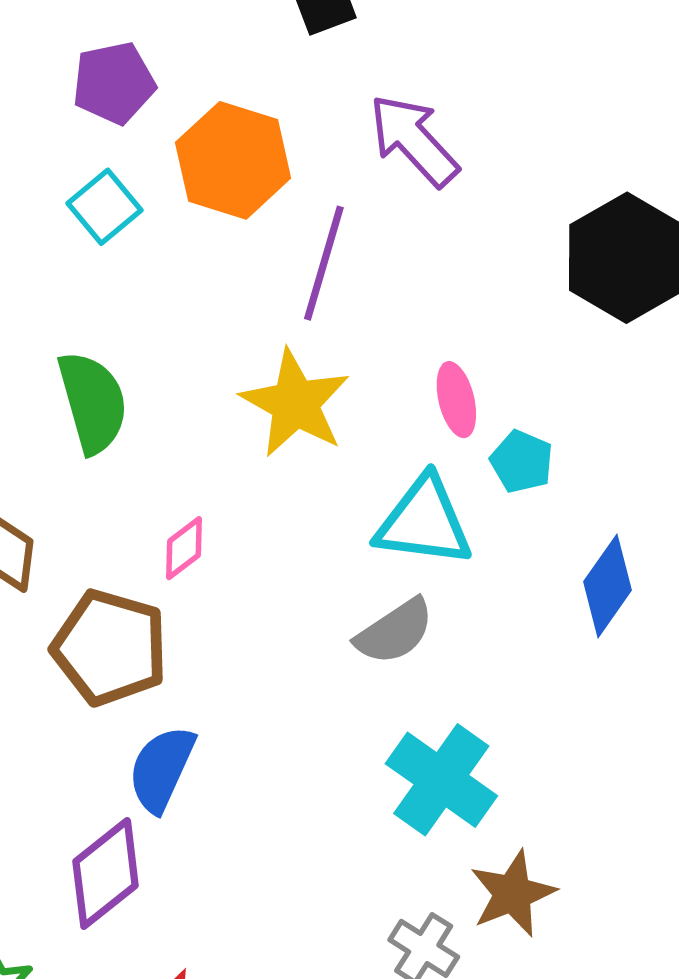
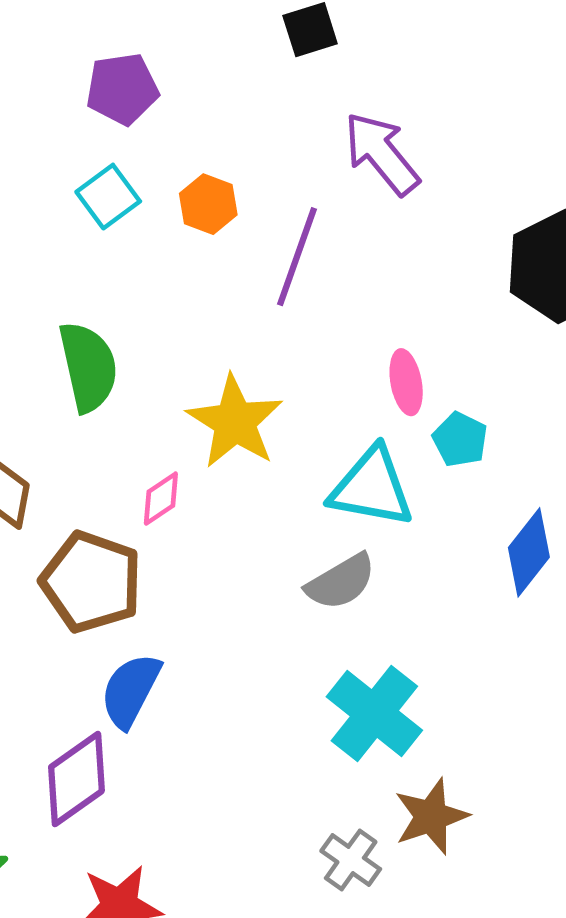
orange hexagon: (233, 160) -> (208, 204), moved, size x0.6
yellow star: (295, 403) -> (235, 422), moved

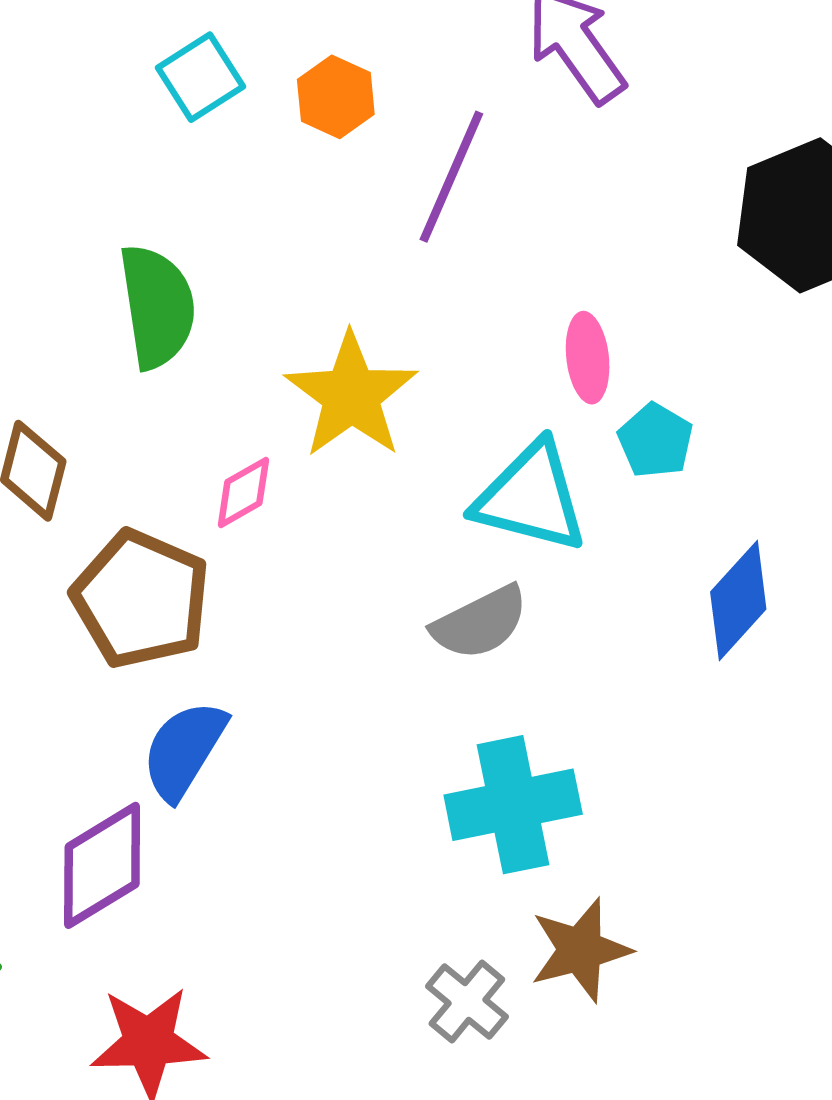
cyan cross: (374, 714) -> (513, 805), turned 36

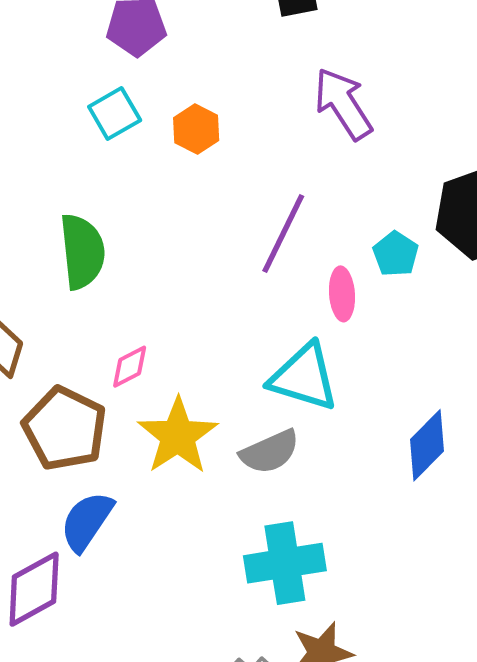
purple line: (451, 177) -> (283, 233), moved
yellow star: (351, 395) -> (178, 436), moved
cyan pentagon: (656, 441) -> (396, 254), moved

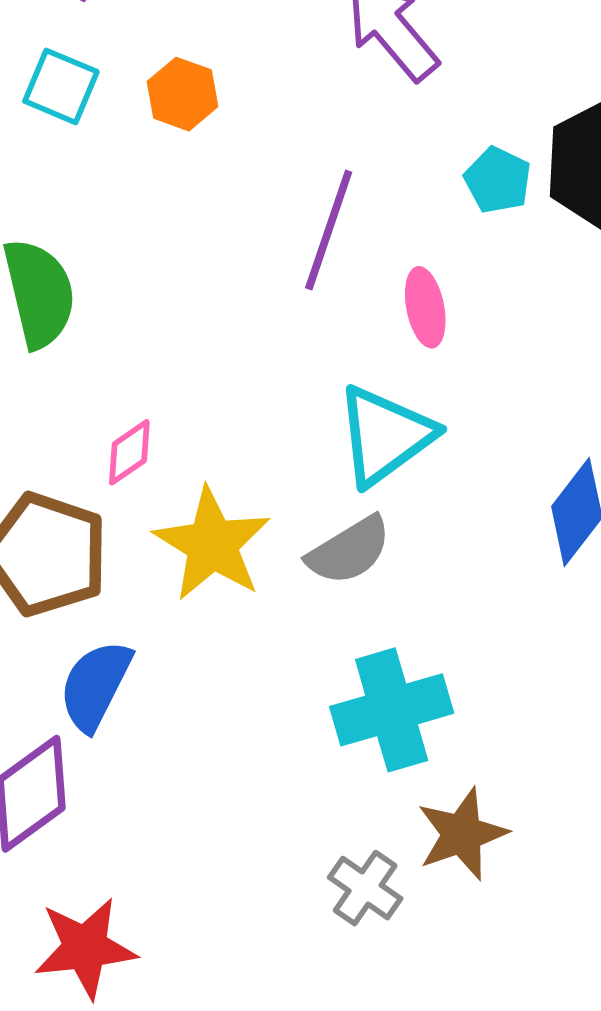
cyan square: (115, 114) -> (61, 86), turned -30
cyan pentagon: (396, 254) -> (498, 180), moved
cyan triangle: (304, 377) -> (385, 436), turned -46

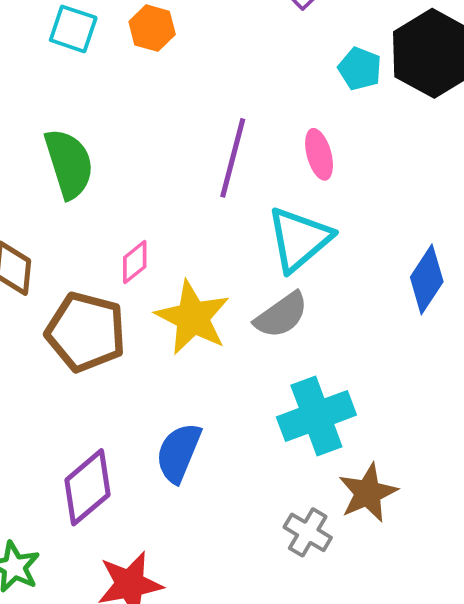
purple line: (329, 230) -> (233, 158), moved
blue semicircle: (95, 685) -> (179, 453), moved

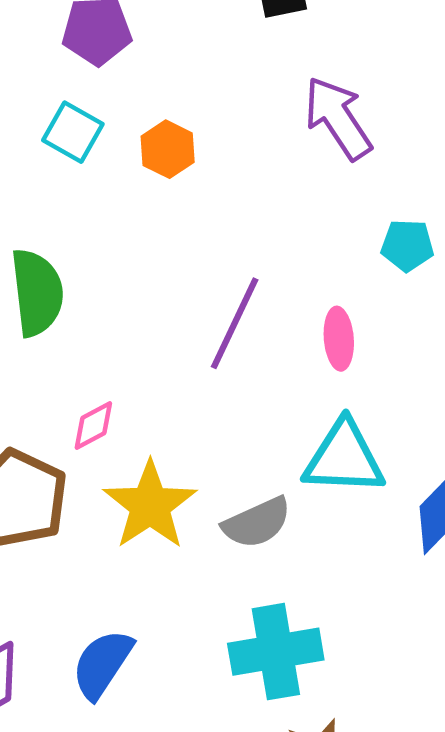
cyan pentagon: (360, 69) -> (407, 245), turned -30
cyan triangle: (299, 239) -> (344, 458), moved, turned 32

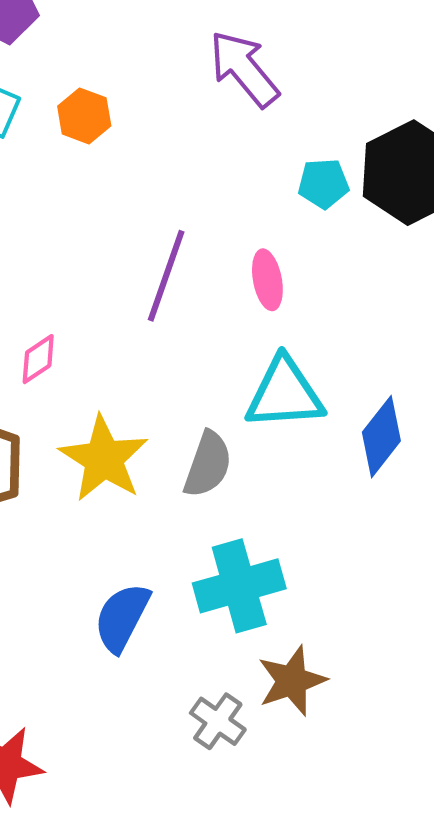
pink diamond: (93, 426) -> (38, 359), moved
gray semicircle: (257, 523) -> (208, 464), turned -40
blue semicircle: (102, 664) -> (122, 617), moved

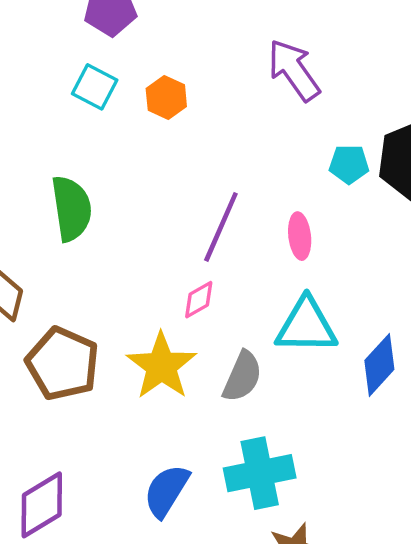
pink diamond: (38, 359) -> (199, 300), moved

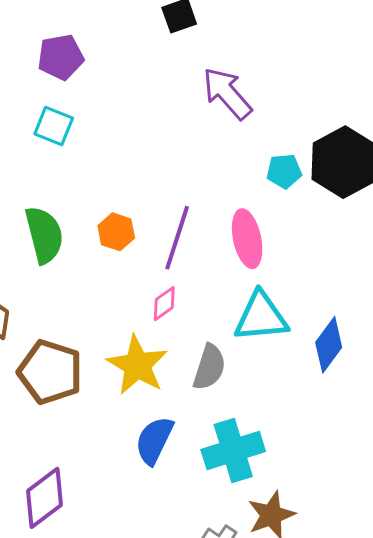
orange hexagon: (166, 97) -> (116, 232), moved
pink ellipse: (300, 236) -> (247, 239), size x1.4
blue semicircle: (166, 491) -> (154, 440), moved

